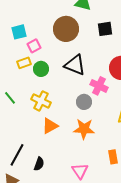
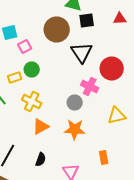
black square: (105, 29) -> (87, 20), moved
yellow rectangle: (24, 63) -> (15, 78), moved
black triangle: (75, 65) -> (82, 52), moved, turned 35
black semicircle: (39, 164) -> (41, 160), moved

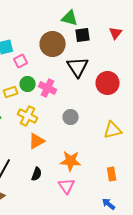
red triangle: (120, 18) -> (116, 33), turned -48
pink cross: (90, 86) -> (48, 88), moved
orange star: (75, 130) -> (71, 161), moved
orange rectangle: (104, 158) -> (112, 174), moved

